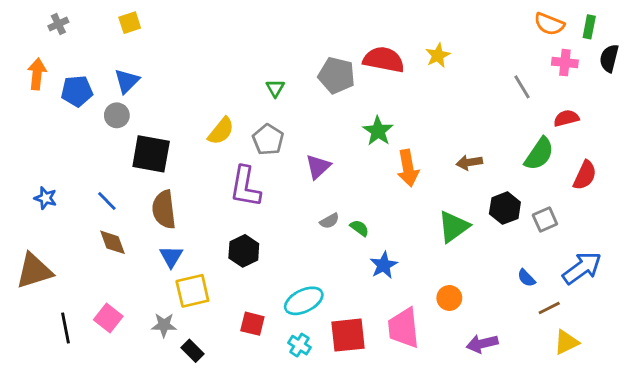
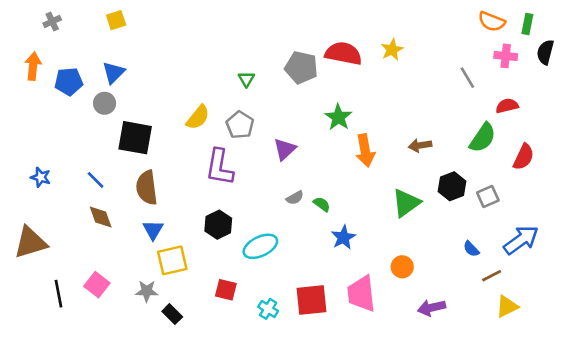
cyan ellipse: (304, 301) -> (260, 246), moved

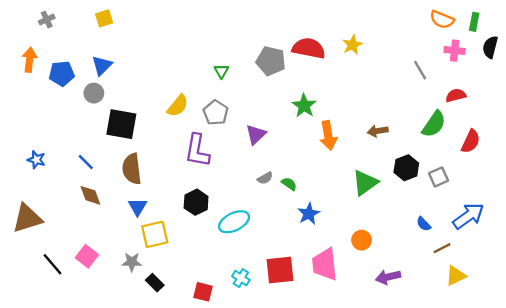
red square: (226, 290) -> (203, 292), moved
black line: (59, 294) -> (52, 264), turned -30

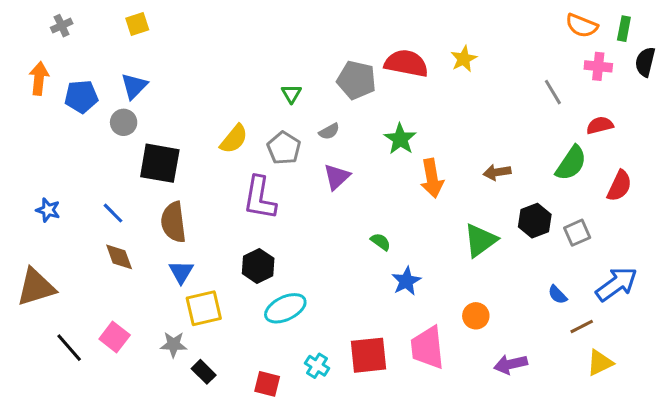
gray semicircle: (265, 178) -> (329, 131), moved
cyan ellipse: (234, 222) -> (285, 308), moved

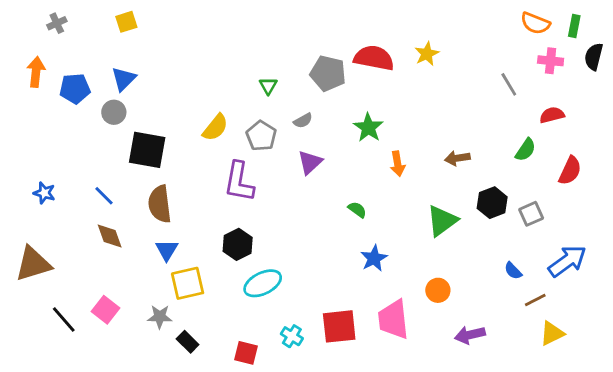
green semicircle: (571, 163) -> (526, 150), size x0.7
orange arrow: (432, 178) -> (398, 164), size x0.7
green semicircle: (381, 242) -> (357, 210), moved

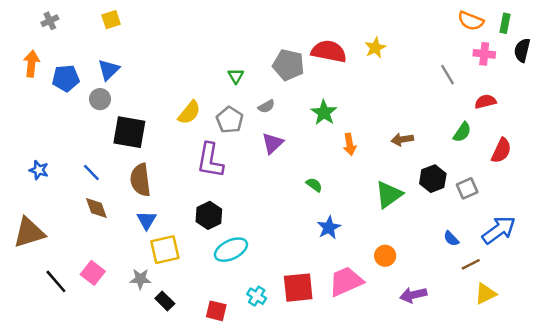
pink trapezoid: (393, 319) -> (346, 281), turned 72

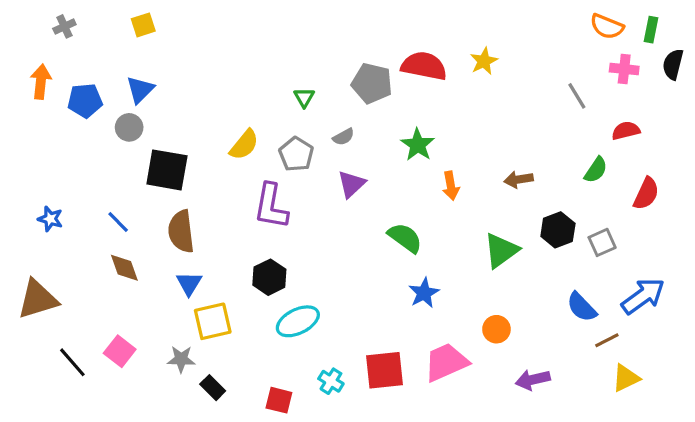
green semicircle: (314, 185) -> (405, 238), size x1.6
blue semicircle: (451, 239) -> (582, 307), size x1.5

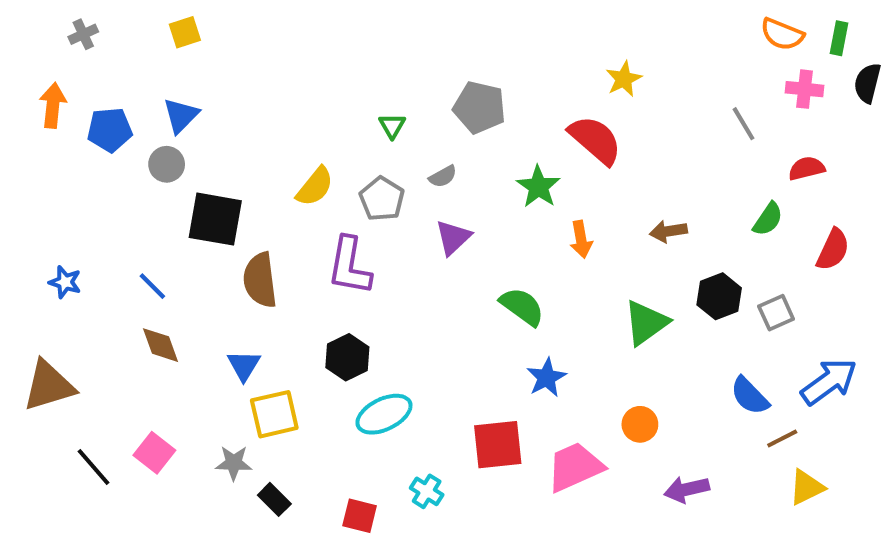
red semicircle: (424, 66) -> (595, 140), moved, turned 30
brown semicircle: (181, 231) -> (260, 280), moved
red square: (385, 370) -> (498, 445), moved

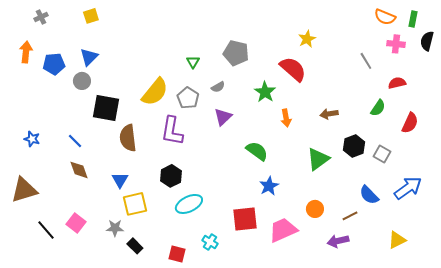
yellow semicircle: (315, 187) -> (155, 92), size x1.4
gray square: (776, 313) -> (382, 154), turned -36
brown line: (782, 439) -> (350, 216), moved

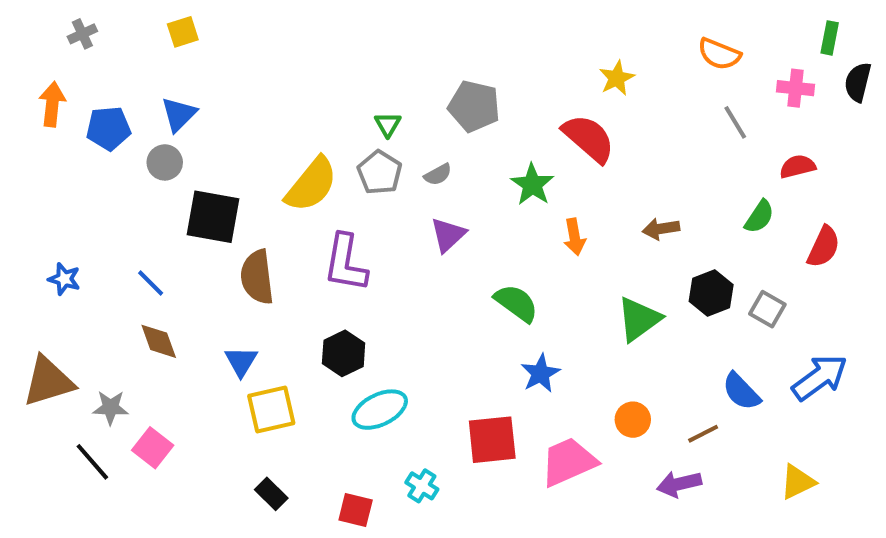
orange semicircle: (385, 17) -> (719, 54), moved
gray pentagon: (188, 98) -> (380, 173), moved
gray star: (115, 228) -> (110, 408), moved

